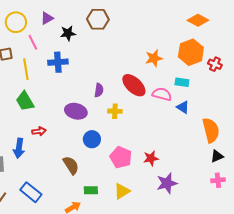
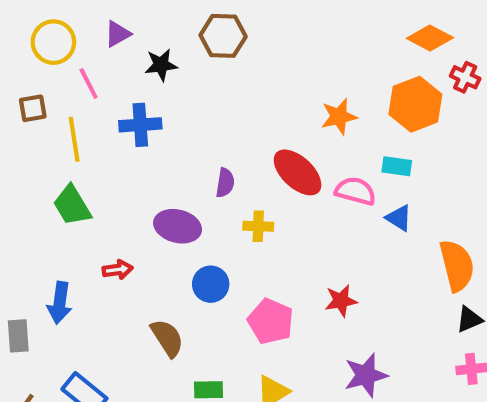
red cross: (215, 64) -> (465, 77), moved
red arrow: (39, 131) -> (118, 270), moved
red star: (151, 158) -> (341, 301), moved

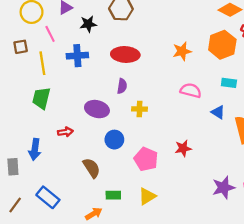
cyan rectangle: (397, 166) -> (229, 83), moved
red ellipse: (298, 172) -> (125, 54), moved, turned -40
green trapezoid: (72, 206) -> (41, 98), turned 45
blue triangle: (399, 218) -> (218, 112), moved
purple star: (366, 375) -> (223, 188), moved

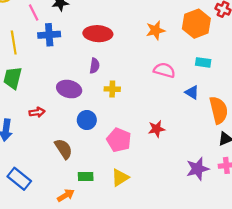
pink line: (50, 34) -> (34, 13), moved

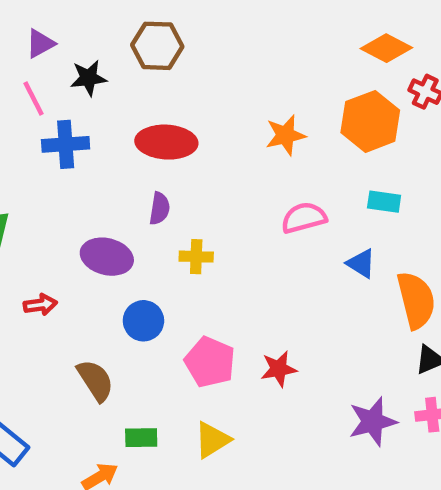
pink semicircle: (164, 70) -> (304, 218), turned -30
red star: (157, 129) -> (279, 369), moved

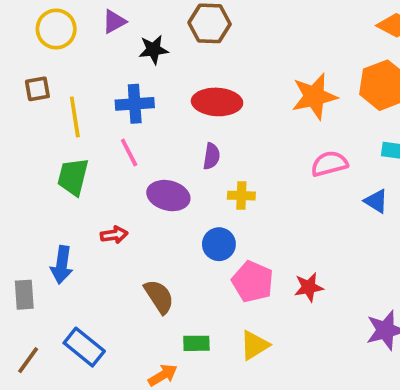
pink line: (33, 99) -> (129, 152), moved
orange star: (286, 135) -> (314, 96), size x1.4
blue circle: (143, 321) -> (219, 244), moved

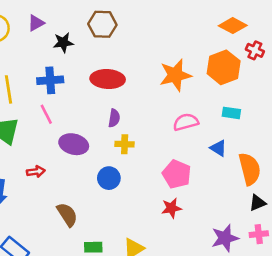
purple semicircle: (211, 156) -> (114, 118), moved
pink pentagon: (253, 282) -> (177, 174), moved

